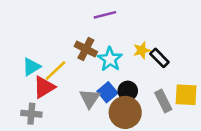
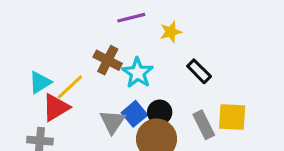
yellow star: (142, 50) -> (171, 32), moved

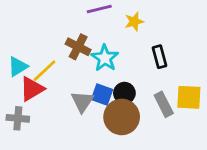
black rectangle: (199, 71) -> (159, 57), turned 30
blue square: (134, 114) -> (102, 95), turned -30

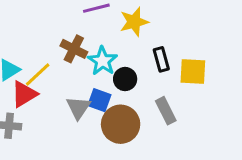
yellow star: (134, 22) -> (134, 22), size x1.4
black circle: (124, 93) -> (125, 79), moved
yellow square: (189, 97) -> (193, 71), moved

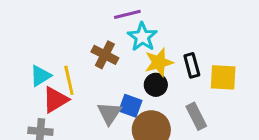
yellow star: (134, 22) -> (159, 62), moved
cyan star: (102, 61) -> (142, 37), moved
yellow line: (38, 74) -> (69, 80), turned -60

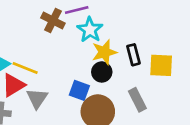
brown cross: (105, 55) -> (53, 21), moved
yellow line: (69, 80) -> (25, 68), turned -55
gray triangle: (109, 113) -> (37, 98), moved

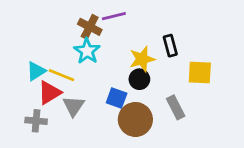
cyan star: (90, 30) -> (87, 51), moved
black rectangle: (133, 55) -> (170, 46), moved

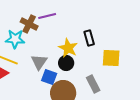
cyan star: (87, 51) -> (15, 39), moved, turned -30
yellow star: (142, 59) -> (68, 48), turned -30
gray triangle: (74, 106) -> (39, 62), moved

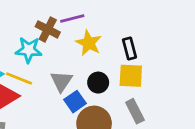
yellow star: (68, 48) -> (89, 43), moved
yellow square: (111, 58) -> (131, 76), moved
blue square: (49, 77) -> (75, 102), turned 35

